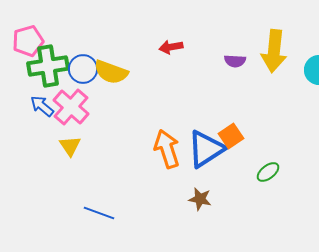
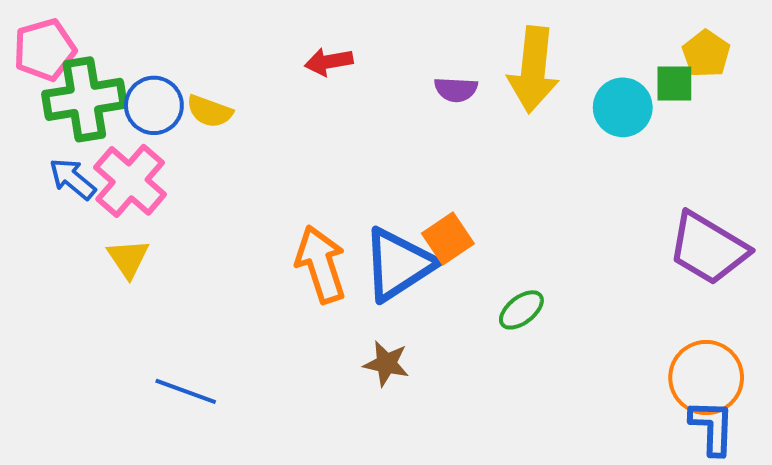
yellow semicircle: (111, 72) -> (210, 111), size x0.7

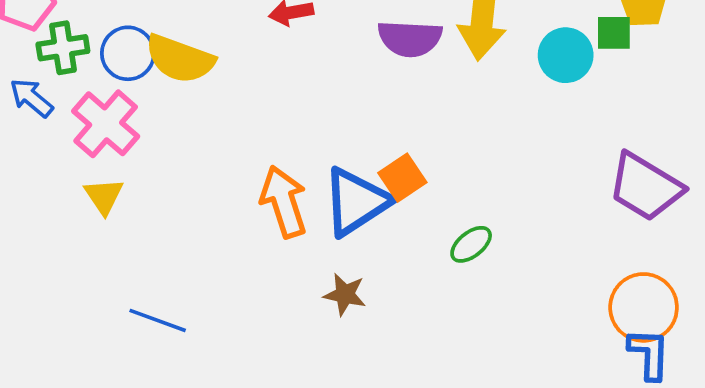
purple semicircle: (456, 89) -> (410, 38), size x1.6
green cross: (84, 99) -> (63, 48), size x0.7
yellow semicircle: (210, 111) -> (180, 59), size x1.6
blue arrow: (72, 179) -> (31, 98), moved

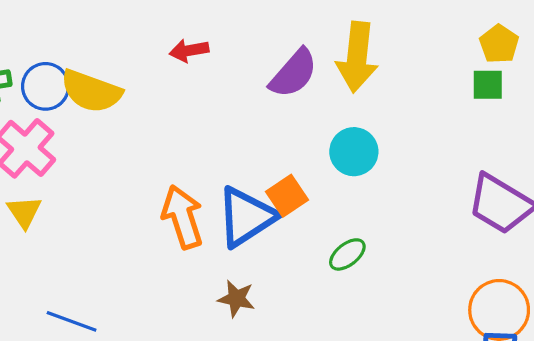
green square: (614, 33) -> (488, 85), moved
purple semicircle: (410, 38) -> (294, 73), turned -52
cyan circle: (566, 55) -> (354, 152), moved

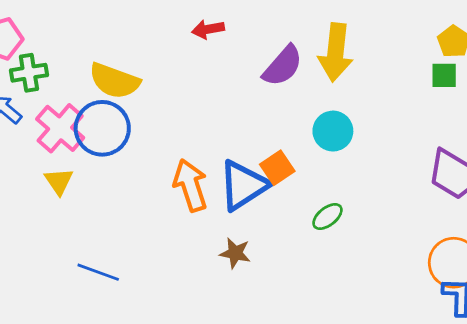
red arrow: (189, 50) -> (208, 29), moved
blue circle: (45, 86) -> (102, 128), moved, size x1.4

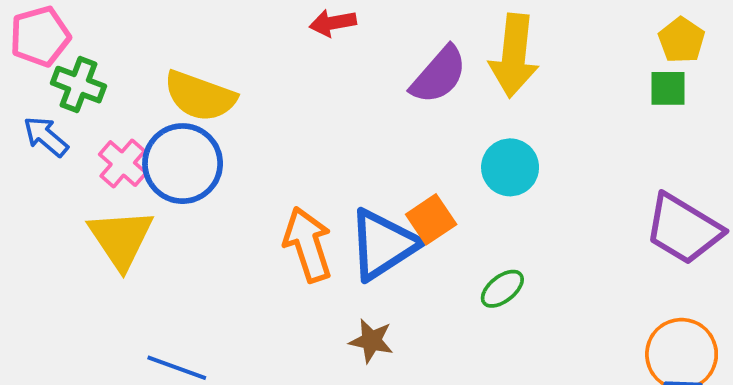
green cross: (29, 73) -> (78, 85), turned 30
pink cross: (60, 128) -> (123, 164), size x0.7
yellow triangle: (59, 181) -> (121, 239), size x1.6

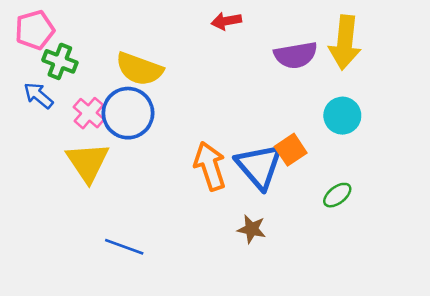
purple semicircle: (439, 75) -> (296, 55), turned 39
blue triangle: (383, 244) -> (259, 166), turned -38

